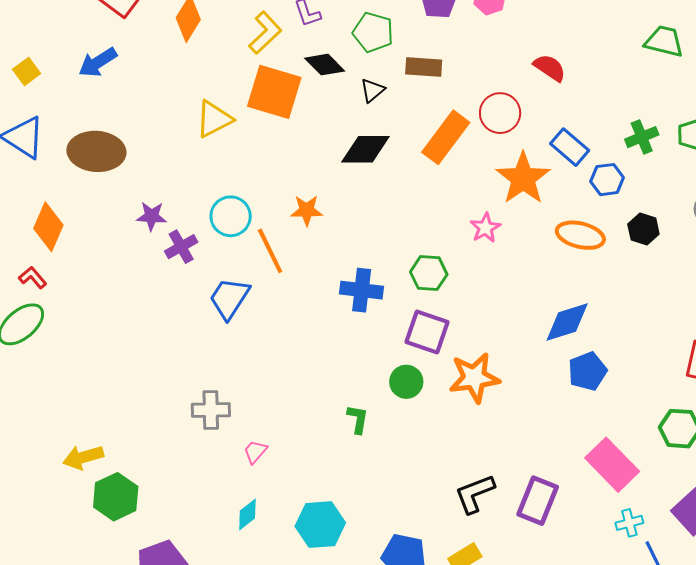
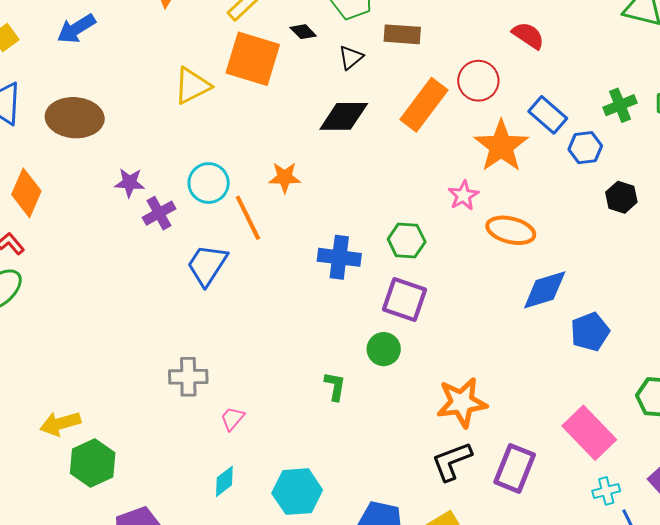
black diamond: (325, 65) -> (303, 32), size x0.7
orange ellipse: (580, 235) -> (511, 230), moved
blue pentagon: (587, 371) -> (590, 332), moved
orange star: (474, 378) -> (462, 402), moved

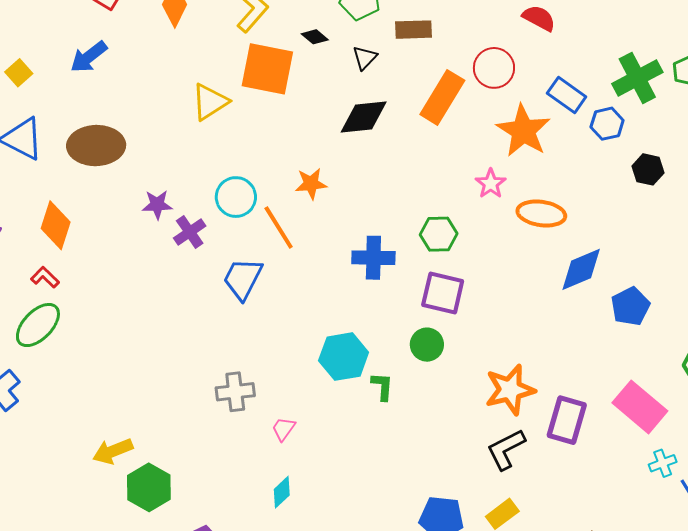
green cross: (620, 105) -> (637, 78), size x1.5
purple rectangle: (515, 468) -> (567, 420), moved
cyan hexagon: (297, 492) -> (344, 357), moved

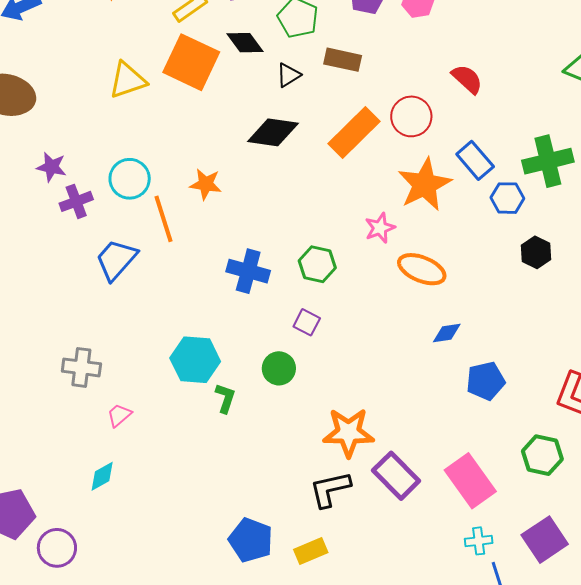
black diamond: (315, 37) -> (245, 43), size x1.4
blue diamond: (581, 269) -> (447, 333), size x0.6
purple square: (443, 293) -> (307, 322), size x0.6
purple rectangle: (567, 420) -> (396, 476), turned -75

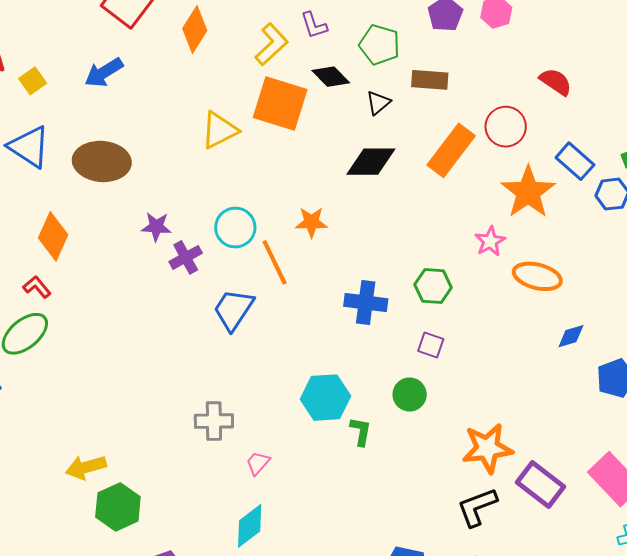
cyan diamond: (102, 476) -> (250, 526), size x1.4

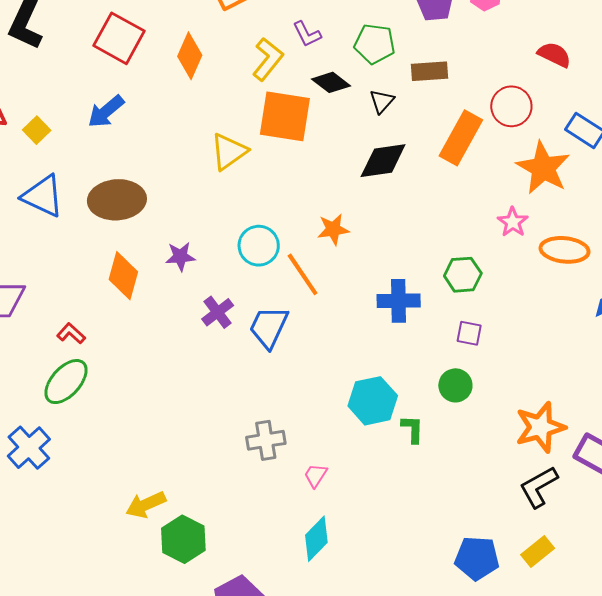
orange diamond: (53, 236) -> (123, 276), moved
purple cross: (186, 257) -> (218, 312), moved

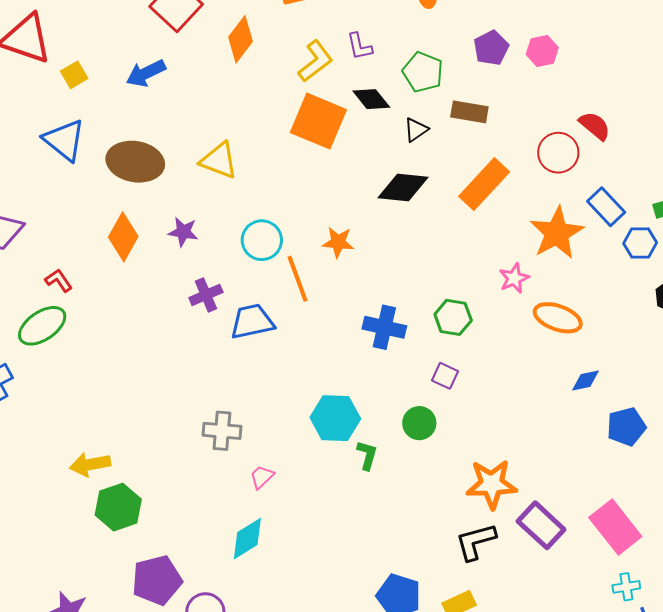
red circle: (511, 106) -> (558, 153), moved
yellow triangle: (229, 152) -> (219, 161), moved, turned 42
blue trapezoid: (269, 327) -> (252, 322), turned 39

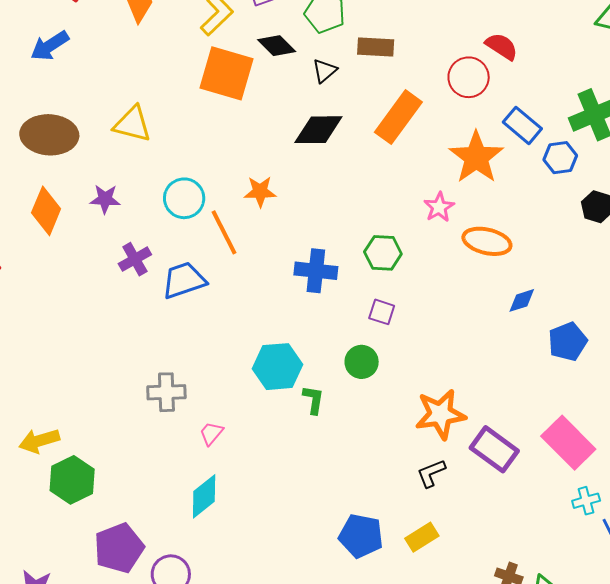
black L-shape: (476, 542) -> (431, 473), size x0.7

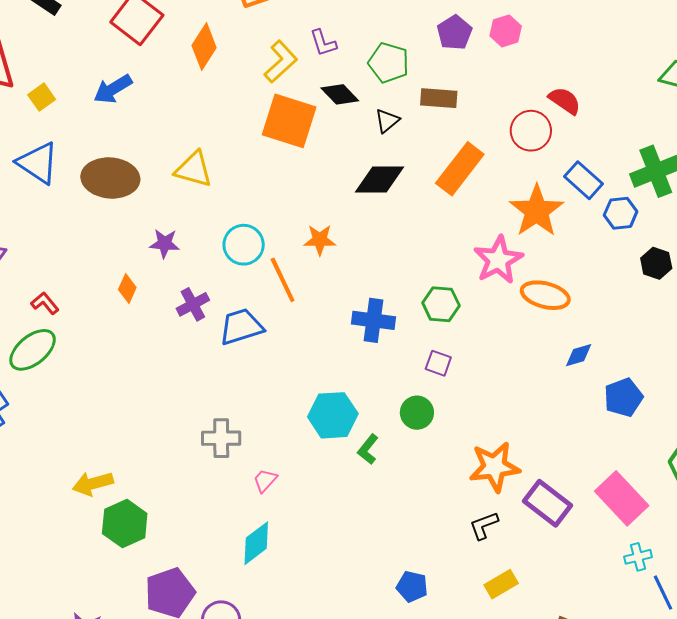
pink star: (439, 207) -> (498, 260), size x1.6
orange diamond: (46, 211) -> (127, 288), moved, size x0.6
green L-shape: (313, 400) -> (368, 449), turned -152
blue pentagon: (361, 536) -> (412, 587), size x0.7
yellow rectangle: (422, 537) -> (501, 584), moved

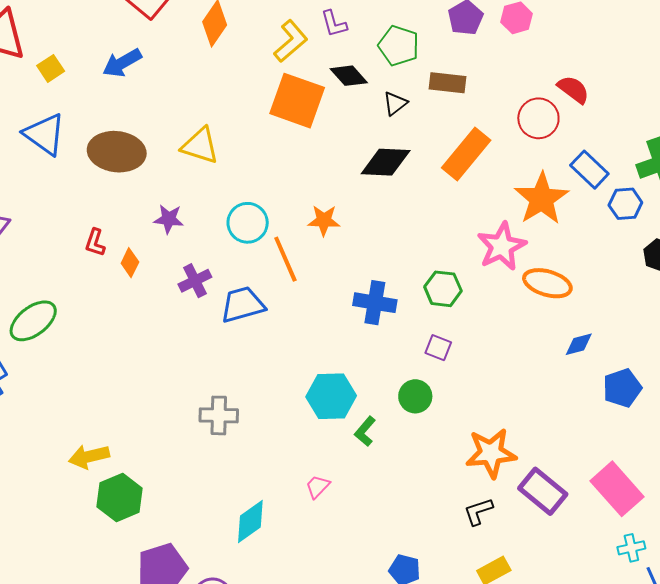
red L-shape: (45, 303) -> (95, 243), moved, turned -124
pink trapezoid: (265, 480) -> (318, 487), moved

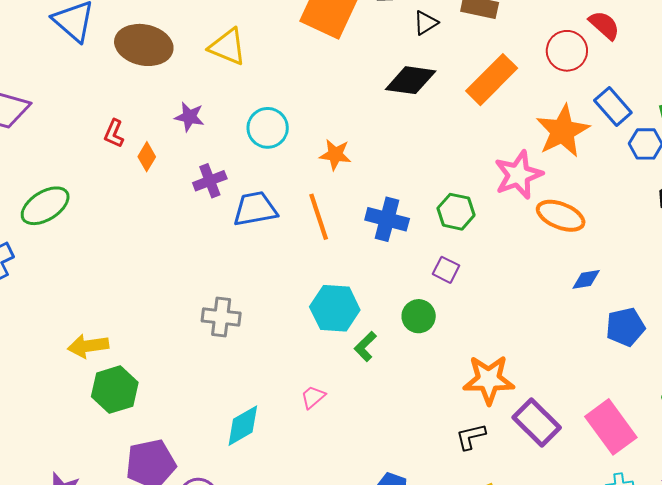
orange star: (324, 220) -> (335, 155), moved
orange line: (285, 259) -> (319, 217), moved

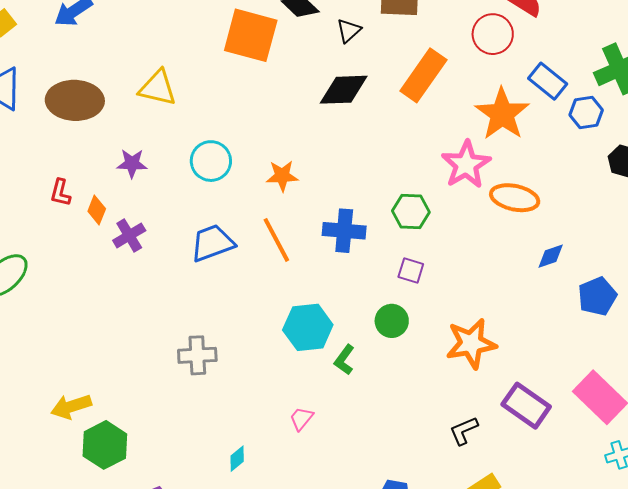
purple cross: (210, 181) -> (129, 235), moved
orange star: (489, 380) -> (471, 344), moved
cyan diamond: (243, 426) -> (237, 459), size x0.6

